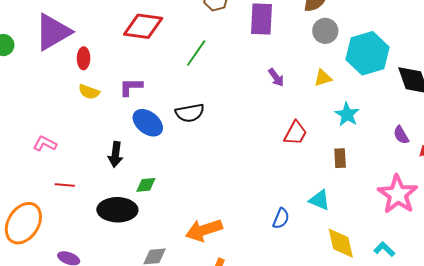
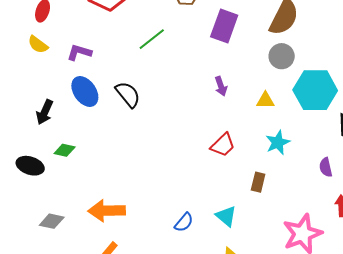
black semicircle: (190, 113) -> (128, 94), turned -136
purple semicircle: (401, 135) -> (326, 167), moved
black ellipse: (117, 210) -> (30, 166), size x0.7

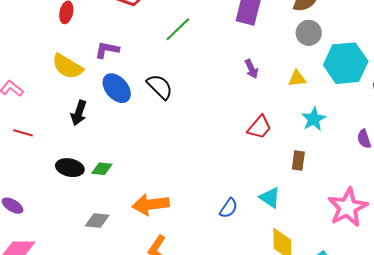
yellow semicircle: (38, 45) -> (67, 66), moved, size x1.5
green diamond: (65, 150) -> (102, 169), moved

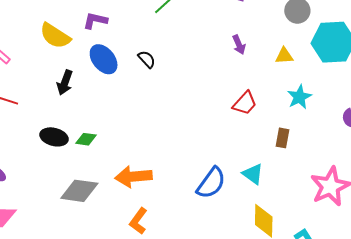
black semicircle: (160, 87) -> (147, 59), size x0.7
blue semicircle: (229, 208) -> (211, 183), size x1.6
gray diamond: (97, 221) -> (79, 191), size x1.5

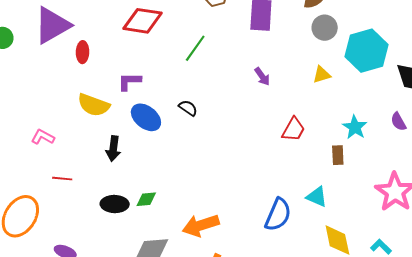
purple arrow: (239, 45) -> (262, 77), moved
cyan star: (299, 97) -> (355, 127), moved

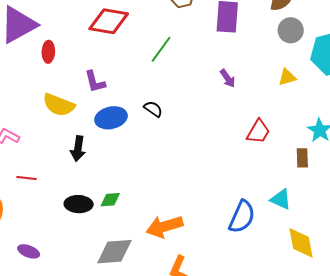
purple L-shape: (129, 81) -> (95, 82), turned -105
blue ellipse: (146, 117) -> (111, 118), turned -52

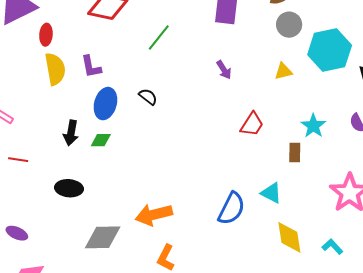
yellow semicircle: (59, 105) -> (55, 69), moved, turned -124
blue ellipse: (111, 118) -> (105, 104), turned -64
green diamond: (110, 200) -> (101, 140), moved

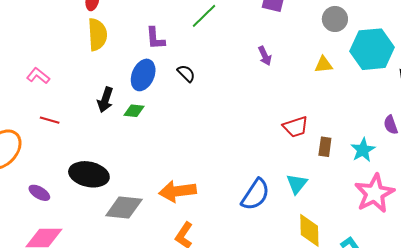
purple L-shape: (91, 67) -> (155, 38), moved
red trapezoid: (252, 124) -> (296, 127), moved, turned 32
cyan star: (313, 126) -> (363, 150), moved
black ellipse: (69, 188) -> (89, 174), moved, size x1.4
cyan triangle: (271, 193) -> (297, 184), turned 35

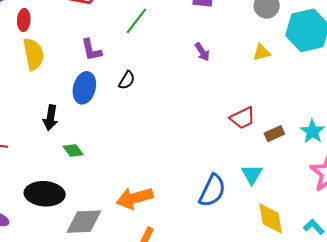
black semicircle: (186, 73) -> (127, 80), turned 84
green diamond: (134, 111) -> (73, 150), moved, turned 55
brown rectangle: (325, 147) -> (274, 134), turned 66

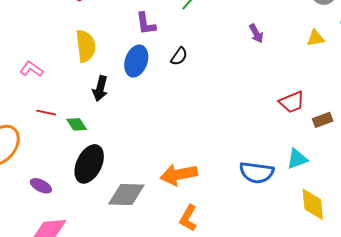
yellow semicircle: (33, 54) -> (86, 46), moved
green diamond: (73, 150) -> (77, 124), moved
cyan triangle: (252, 174) -> (297, 159), turned 35
blue semicircle: (212, 191) -> (257, 172), turned 68
black ellipse: (45, 194) -> (89, 164), turned -72

